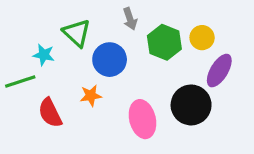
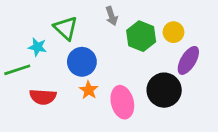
blue circle: (110, 60) -> (82, 62), moved
orange star: (91, 96) -> (89, 90), moved, turned -30
red semicircle: (50, 113) -> (43, 97), turned -60

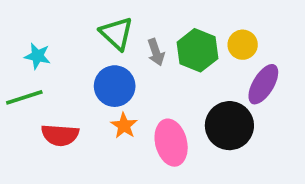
gray arrow: (112, 16) -> (156, 52), moved
green triangle: (66, 28) -> (117, 33), moved
cyan star: (37, 47) -> (37, 56), moved

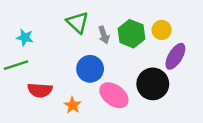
blue circle: (115, 86) -> (90, 69), moved
orange star: (124, 126) -> (72, 105), moved
pink ellipse: (171, 143) -> (114, 95), turned -40

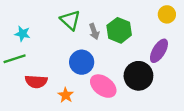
yellow circle: (162, 30) -> (167, 14), moved

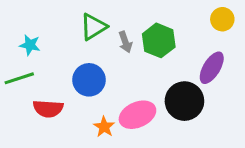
green triangle: (70, 20) -> (94, 27), turned 45
blue circle: (82, 62) -> (89, 80), moved
pink ellipse: (103, 86) -> (137, 115), turned -60
orange star: (66, 95) -> (104, 127), moved

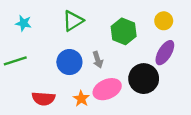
yellow circle: (222, 19) -> (164, 21), moved
gray arrow: (125, 42) -> (98, 60), moved
cyan star: (30, 45) -> (23, 23), moved
red semicircle: (48, 109) -> (44, 99), moved

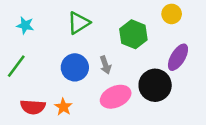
yellow circle: (164, 21) -> (172, 14), moved
green line: (15, 61) -> (16, 66), turned -35
red semicircle: (44, 99) -> (33, 107), moved
orange star: (81, 99) -> (63, 107), moved

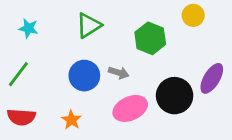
purple ellipse: (178, 57) -> (212, 78), moved
gray arrow: (105, 65) -> (119, 73), turned -54
red semicircle: (33, 107) -> (21, 117), moved

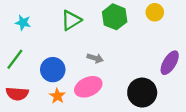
green hexagon: (150, 38) -> (115, 17), moved
blue circle: (84, 76) -> (53, 70), moved
black circle: (175, 96) -> (142, 93), moved
pink ellipse: (130, 108) -> (88, 87), moved

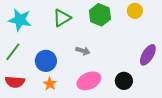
cyan star: (23, 23) -> (20, 20), size x1.6
pink ellipse: (88, 87) -> (89, 81), moved
black circle: (142, 93) -> (124, 81), size x0.7

